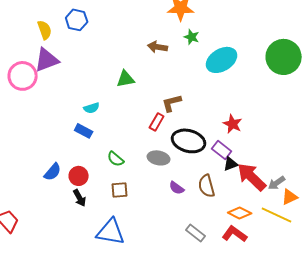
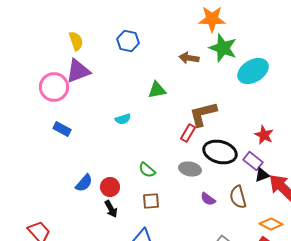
blue hexagon: (77, 20) -> (128, 41), moved
green star: (192, 37) -> (223, 48), size x1.8
brown L-shape: (172, 103) -> (203, 114), size x1.4
blue rectangle: (84, 131) -> (62, 129), moved

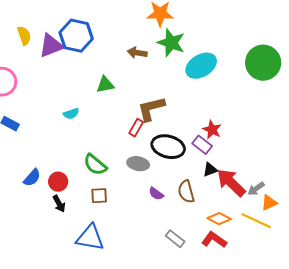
blue hexagon: (128, 41) -> (76, 36), size x1.5
purple triangle: (78, 71) -> (51, 46), moved
purple rectangle: (253, 161) -> (202, 145), moved
green semicircle: (147, 170) -> (95, 165), size x1.4

